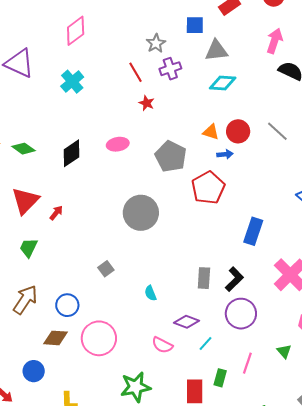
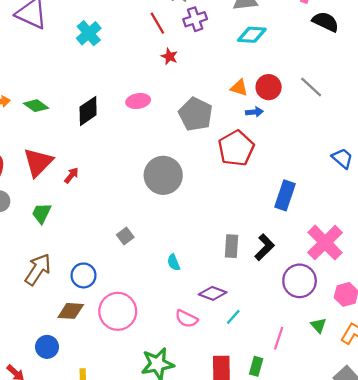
purple circle: (241, 314) -> (300, 281), moved
green rectangle: (220, 378) -> (256, 366), moved

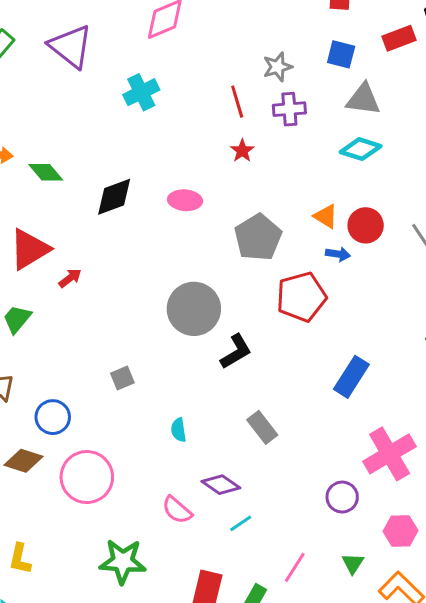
gray rectangle: (232, 246) -> (262, 427), turned -55
black L-shape: (264, 247) -> (236, 352), moved
purple circle: (300, 281) -> (342, 497), size x0.7

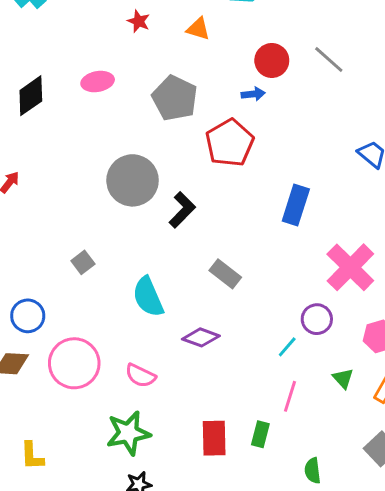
orange triangle: (326, 216) -> (198, 29), moved
cyan semicircle: (179, 430) -> (148, 297), size x1.8
pink semicircle: (177, 510) -> (140, 376), moved
cyan line: (241, 523) -> (287, 347), moved

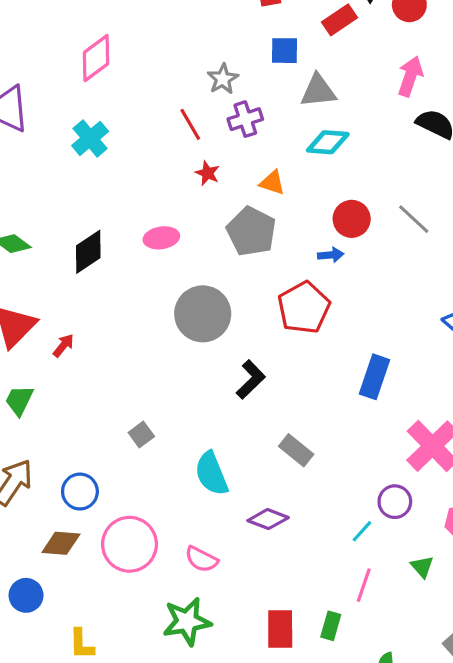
gray pentagon: (175, 98) -> (251, 231), moved
gray circle: (133, 180) -> (203, 314), moved

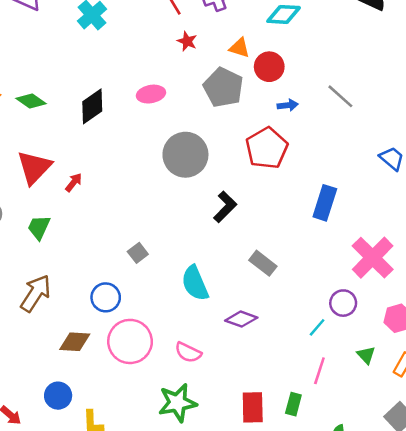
red circle: (352, 219) -> (269, 67), moved
gray line: (414, 219) -> (340, 96), moved
blue circle: (80, 492) -> (106, 297), moved
blue circle: (26, 595) -> (58, 396), moved

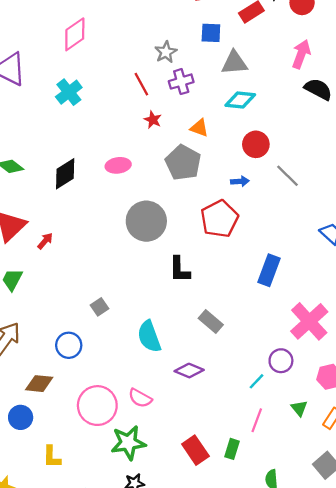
red circle: (269, 67) -> (256, 144), moved
black L-shape: (225, 207) -> (180, 270), turned 132
pink circle: (130, 341) -> (97, 406), moved
blue circle: (58, 396) -> (21, 417), moved
red rectangle: (253, 407) -> (195, 450), turned -36

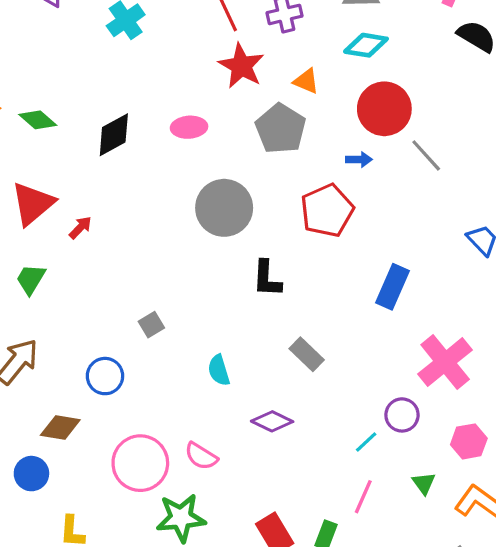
red star: (153, 120) -> (241, 66), size x1.8
red circle: (256, 144) -> (384, 109), size x1.4
cyan semicircle: (149, 337) -> (219, 370), size x0.7

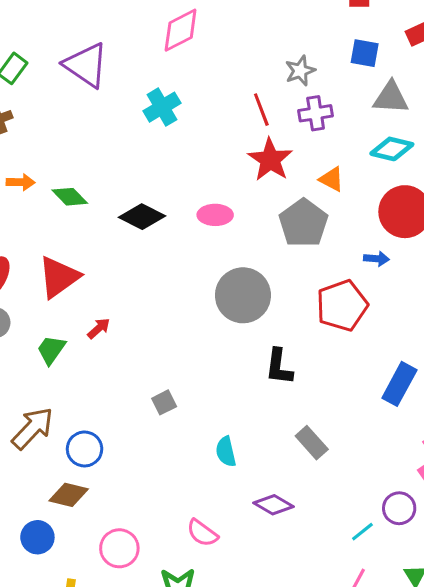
black diamond: (114, 135) -> (142, 217), turned 51
red arrow: (80, 228) -> (99, 328), moved
blue circle: (105, 376) -> (85, 449), moved
pink circle: (140, 463) -> (119, 548), moved, size x0.7

